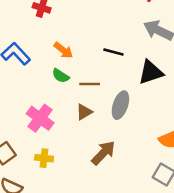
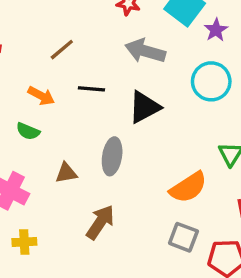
orange arrow: (63, 50) -> (41, 96), moved
brown line: (90, 84) -> (62, 50), moved, turned -30
brown triangle: (84, 112) -> (66, 173), turned 30

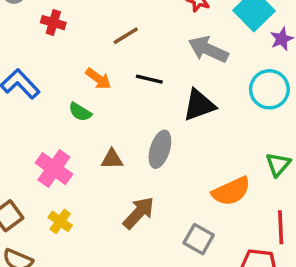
gray square: (183, 237) -> (199, 239), moved
yellow cross: (24, 242) -> (60, 221), turned 30

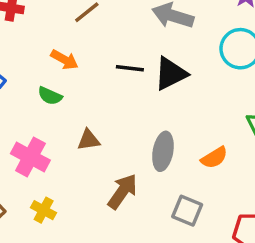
black line: (149, 79) -> (130, 68), moved
gray ellipse: (160, 149) -> (163, 151), moved
orange semicircle: (231, 191) -> (214, 158), size x0.7

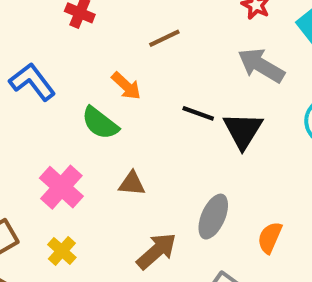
black triangle: (171, 74) -> (243, 131), turned -45
green semicircle: (50, 96) -> (100, 123), size x1.4
orange semicircle: (214, 158) -> (270, 238), turned 132

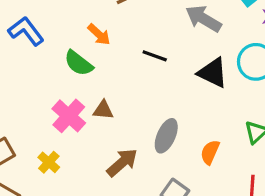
black triangle: (243, 131) -> (213, 73), moved, turned -36
pink cross: (61, 187) -> (69, 116), moved

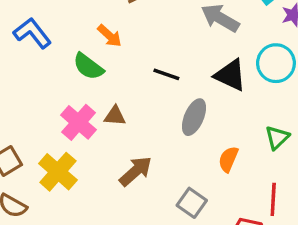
black line: (155, 56) -> (166, 74), moved
gray ellipse: (166, 136) -> (194, 117), moved
yellow cross: (49, 162) -> (58, 172), size x1.6

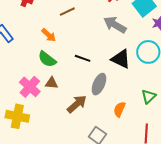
green semicircle: (88, 66) -> (47, 59), moved
brown arrow: (136, 171) -> (77, 104), moved
yellow cross: (58, 172) -> (17, 116), turned -30

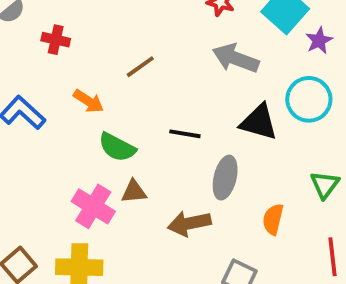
brown line: (67, 12) -> (140, 67), moved
orange arrow: (49, 35) -> (89, 101), moved
brown arrow: (77, 104) -> (189, 223), turned -140

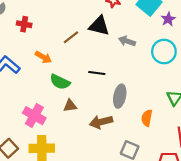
gray arrow: (236, 58) -> (127, 41), moved, size x0.7
black triangle: (259, 122) -> (99, 26), moved
pink cross: (93, 206) -> (34, 116), moved

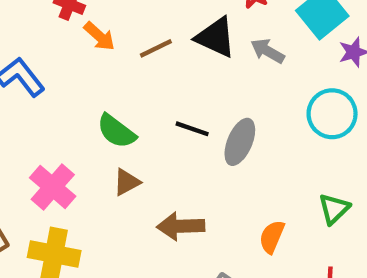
gray arrow: (127, 41) -> (268, 51), moved
orange arrow: (43, 57) -> (99, 36), moved
gray ellipse: (120, 96) -> (240, 142), moved
brown triangle: (70, 106) -> (127, 182), turned -32

